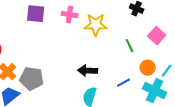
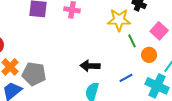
yellow star: (96, 25) -> (119, 20), moved
orange circle: (148, 68) -> (149, 55), moved

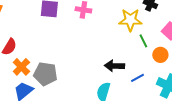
black arrow: (90, 66) -> (114, 66), moved

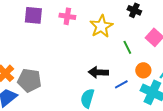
yellow star: (130, 20) -> (101, 26), moved, turned -30
orange circle: (160, 55) -> (143, 70), moved

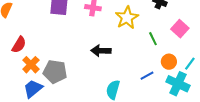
black arrow: (98, 72) -> (101, 51), moved

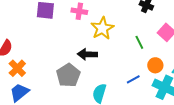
yellow star: (127, 18) -> (102, 28), moved
gray pentagon: (55, 72) -> (68, 75), moved, turned 30

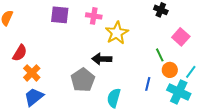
green line: (139, 42) -> (160, 55), moved
blue line: (133, 79) -> (148, 84), turned -48

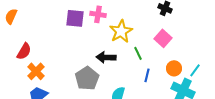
purple square: (60, 15) -> (75, 18), moved
pink square: (181, 37) -> (163, 38), moved
green line: (160, 55) -> (138, 53), moved
blue line: (148, 84) -> (147, 75), moved

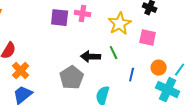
yellow star: (121, 31) -> (120, 24), moved
pink square: (163, 38) -> (148, 38), turned -30
green line: (138, 53) -> (114, 53), moved

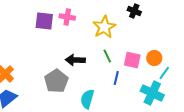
pink square: (148, 38) -> (132, 60), moved
green line: (114, 53) -> (107, 56), moved
orange circle: (159, 68) -> (154, 58), moved

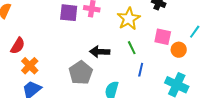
pink square: (132, 60) -> (163, 37), moved
cyan line: (164, 73) -> (195, 32), moved

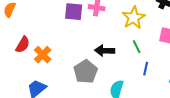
orange cross: (30, 66) -> (43, 55), moved

